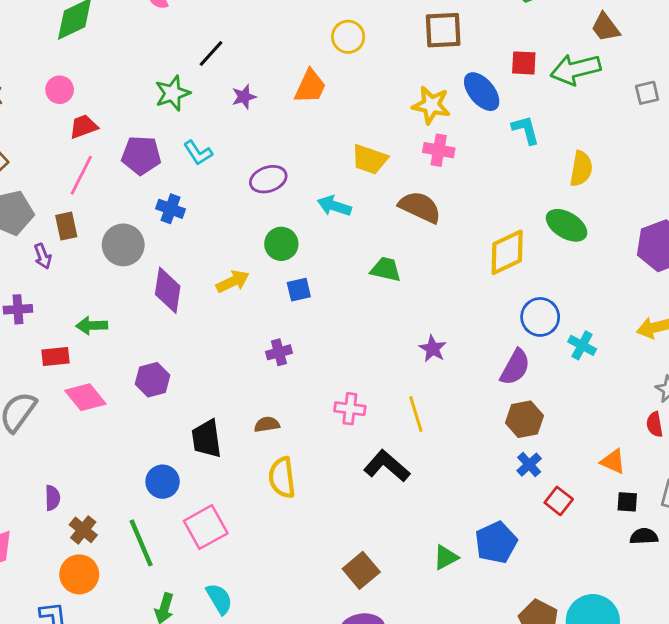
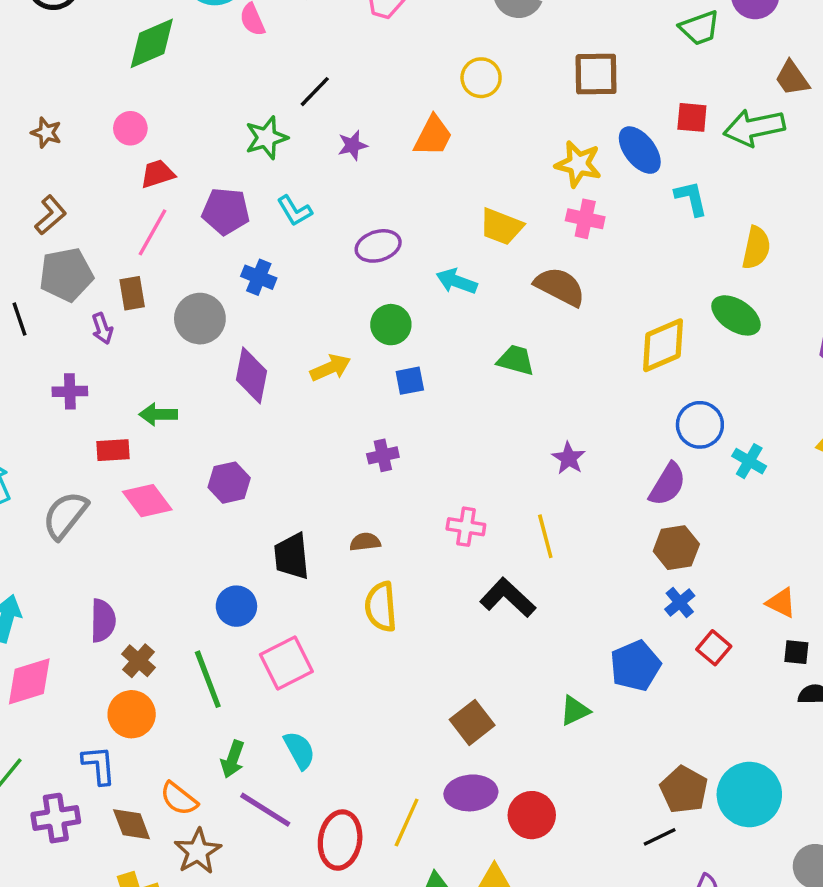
purple semicircle: (53, 498) -> (103, 621), size x1.4
blue pentagon: (496, 542) -> (635, 666), moved

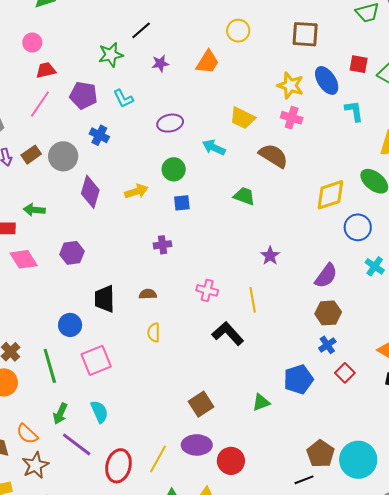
brown rectangle: (132, 293) -> (31, 155), moved, turned 60
blue circle: (700, 425) -> (358, 227), moved
yellow semicircle: (381, 607) -> (154, 332), size x0.7

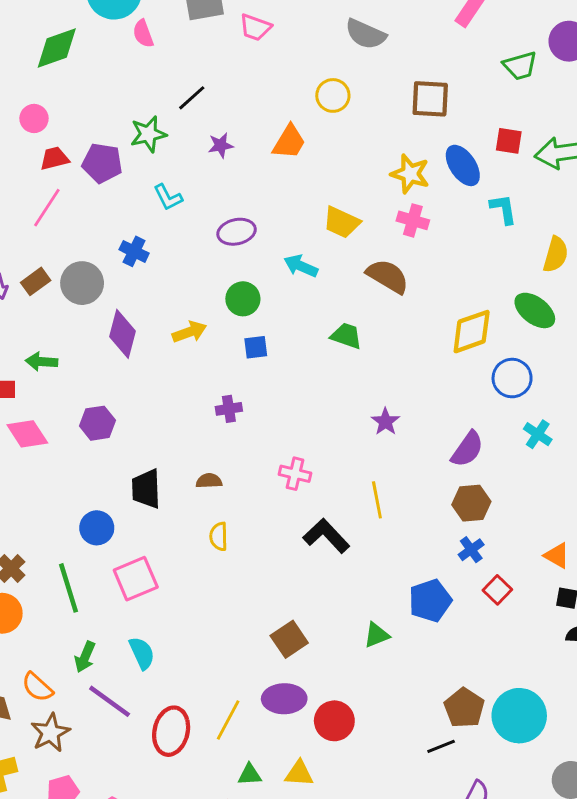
purple pentagon: (83, 95) -> (102, 163), moved
yellow line: (253, 300) -> (377, 500), moved

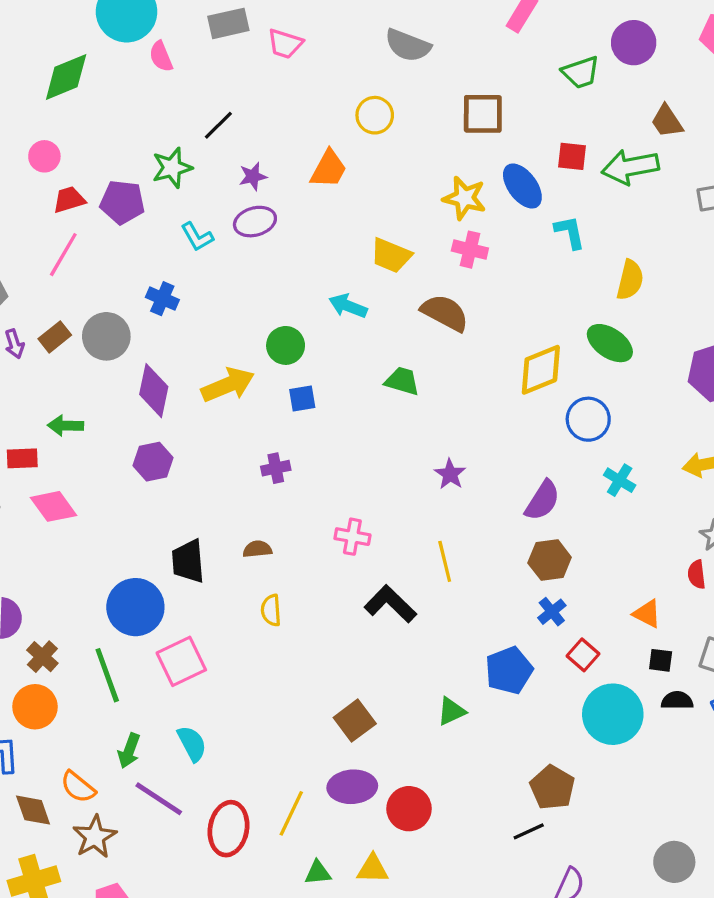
purple ellipse: (237, 232) -> (255, 222), moved
yellow arrow: (189, 332) -> (228, 385), size x1.4
purple hexagon: (98, 423) -> (153, 462), moved
blue circle: (97, 528) -> (135, 607), size x1.5
cyan circle: (519, 716) -> (613, 714), moved

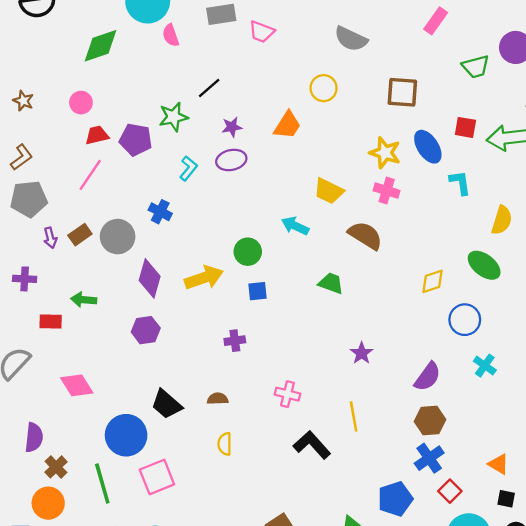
cyan L-shape: (197, 237) -> (188, 168), turned -115
yellow diamond: (541, 370) -> (433, 281), size x0.7
pink diamond: (54, 506) -> (77, 385), moved
black trapezoid: (188, 561) -> (167, 404), turned -48
blue cross: (552, 612) -> (429, 458), size x1.4

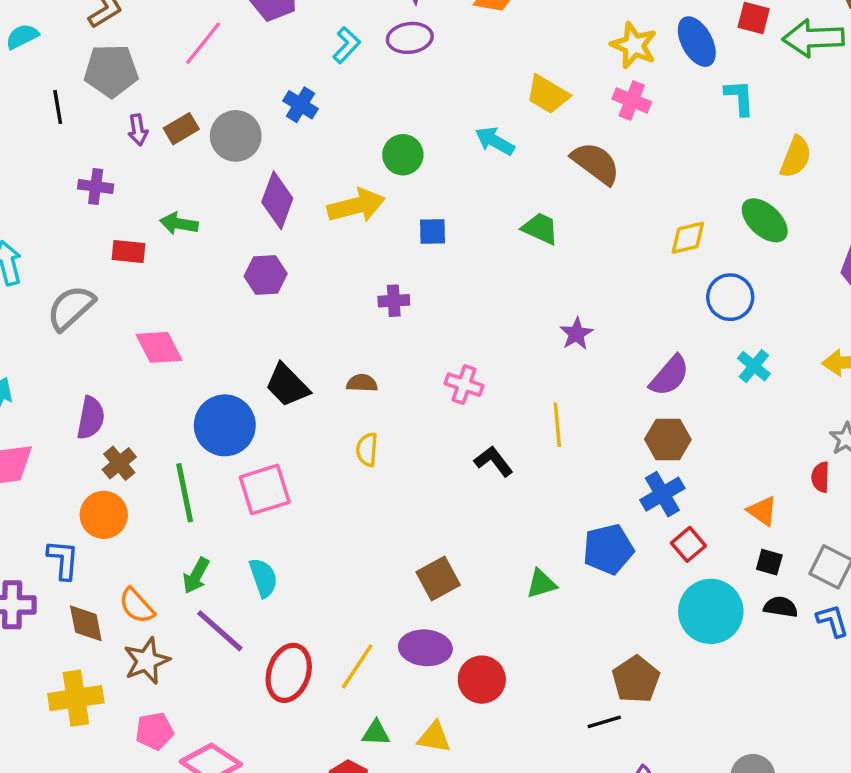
green circle: (248, 252) -> (403, 155), moved
black L-shape: (312, 445) -> (494, 461), size x0.7

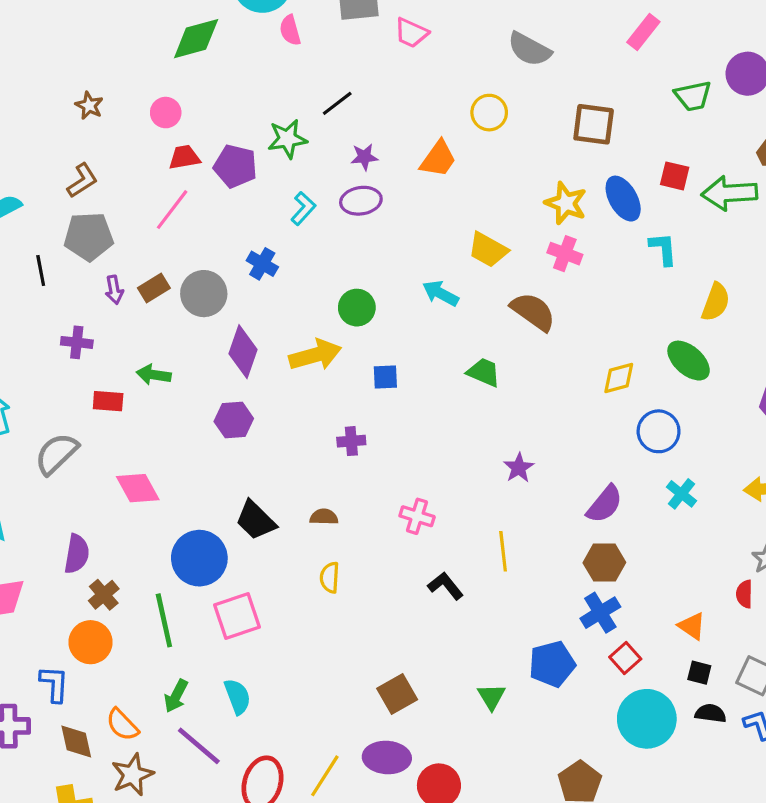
green triangle: (541, 584) -> (491, 697), turned -44

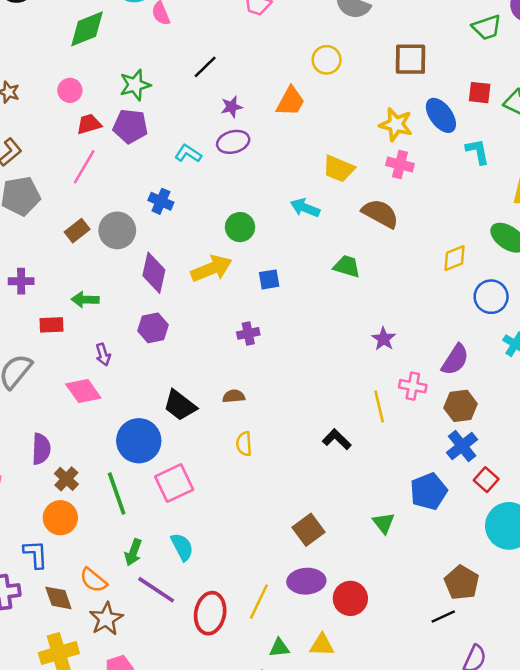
green star: (287, 139) -> (135, 85), moved
cyan L-shape: (303, 208) -> (188, 153), turned -92
purple arrow: (114, 290) -> (103, 355), moved
pink cross: (417, 516) -> (413, 386), moved

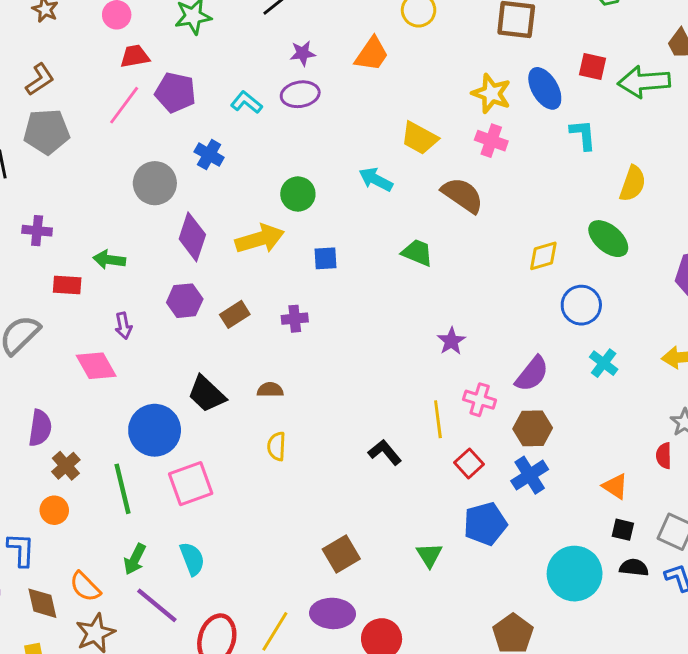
purple pentagon: (130, 126) -> (175, 93), moved
brown rectangle: (77, 231) -> (235, 314), moved
red square: (486, 480) -> (469, 463), moved
orange circle: (60, 518) -> (54, 510), size x0.7

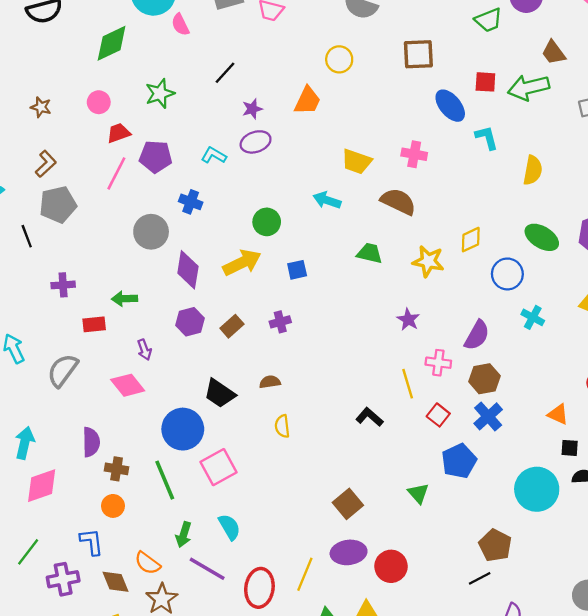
yellow star: (491, 94) -> (428, 261), moved
green ellipse: (608, 239) -> (542, 237), moved
brown cross: (66, 466) -> (117, 469), turned -30

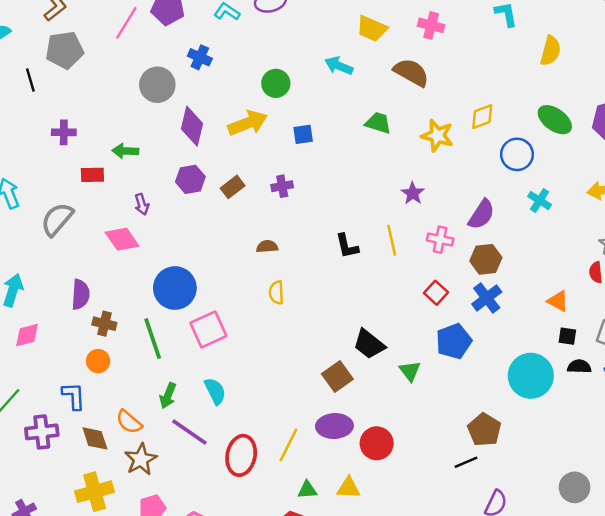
yellow line: (408, 384) -> (392, 240), moved
black trapezoid: (220, 393) -> (369, 344), moved
black L-shape: (369, 417) -> (347, 246), moved, turned -148
pink diamond: (42, 486) -> (27, 335), size x0.7

